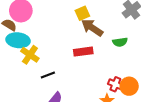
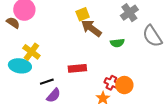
cyan ellipse: (18, 40) -> (20, 66), moved
red rectangle: (83, 52) -> (77, 68), moved
black line: (48, 75) -> (47, 82), moved

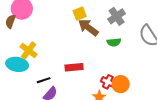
gray cross: (129, 13) -> (117, 16), moved
brown semicircle: (13, 23) -> (10, 21), turned -104

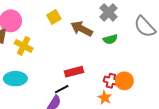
yellow square: (80, 14) -> (54, 17), moved
yellow cross: (29, 50) -> (24, 46), moved
black line: (44, 80) -> (62, 89), moved

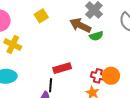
brown arrow: (82, 29) -> (80, 25), moved
black line: (62, 89) -> (51, 85), turned -56

